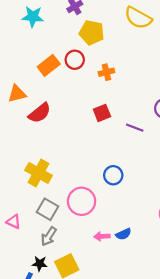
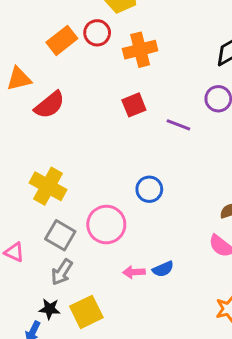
orange cross: (106, 72) -> (140, 50), size x1.5

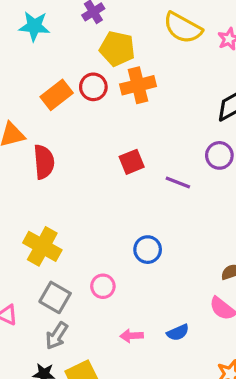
orange cross: (140, 50) -> (138, 85), moved
red semicircle: (50, 105) -> (44, 162), turned -56
pink circle: (106, 225) -> (103, 286), size x0.6
blue semicircle: (163, 269) -> (178, 333), moved

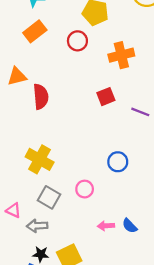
orange cross: (138, 85) -> (121, 55), moved
orange rectangle: (57, 95) -> (35, 31), moved
blue semicircle: (178, 333) -> (130, 226), moved, turned 70
gray arrow: (57, 336) -> (37, 226), moved, turned 54

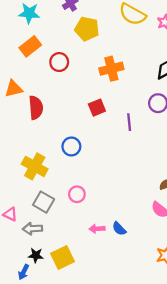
red circle: (77, 41) -> (59, 62), moved
purple line: (140, 112) -> (129, 122), turned 63
blue circle: (118, 162) -> (71, 146), moved

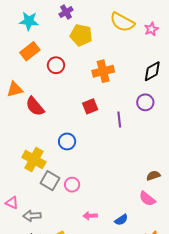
red semicircle: (36, 108) -> (35, 106), turned 145
gray square: (44, 202) -> (50, 181), moved
blue semicircle: (119, 229) -> (121, 220), moved, turned -80

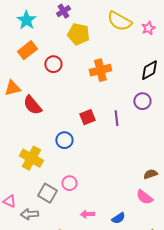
cyan star: (29, 21) -> (26, 20), turned 30
red square: (90, 106) -> (87, 117), moved
gray square: (50, 181) -> (47, 193), moved

